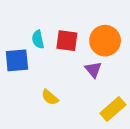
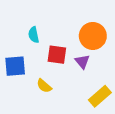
red square: (67, 41) -> (57, 55), moved
blue square: (17, 60) -> (15, 66), moved

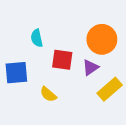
purple triangle: (82, 61) -> (90, 67), turned 35
yellow rectangle: (100, 96) -> (110, 89), moved

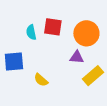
red square: (62, 60) -> (53, 27), moved
purple triangle: (90, 67) -> (77, 57), turned 40

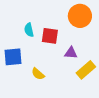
red square: (53, 27) -> (50, 36), moved
orange circle: (86, 33) -> (80, 16), moved

